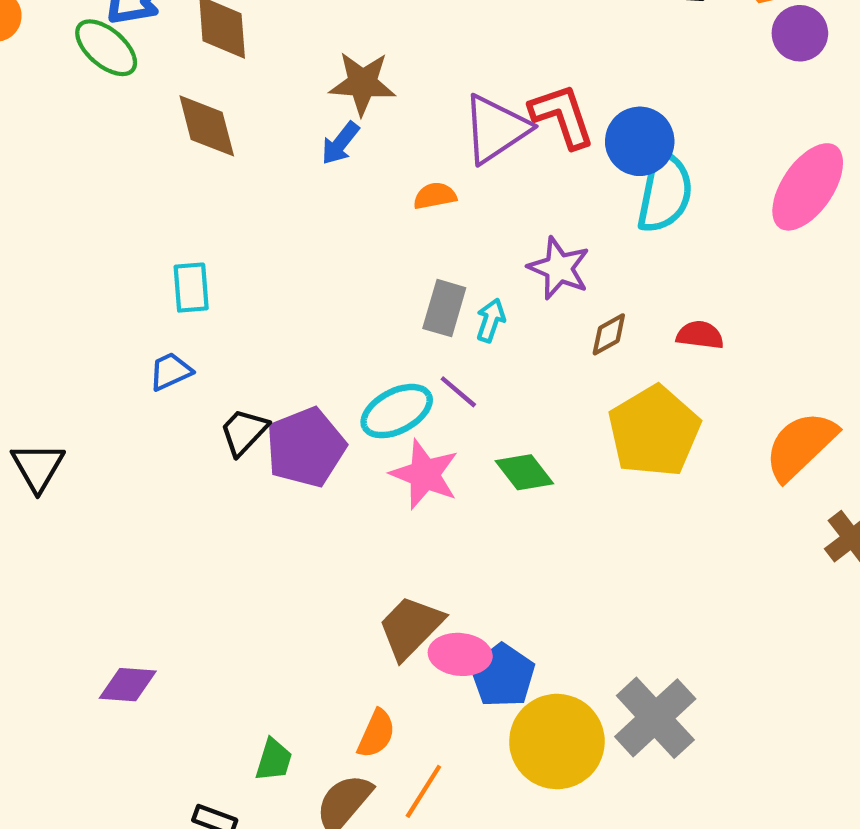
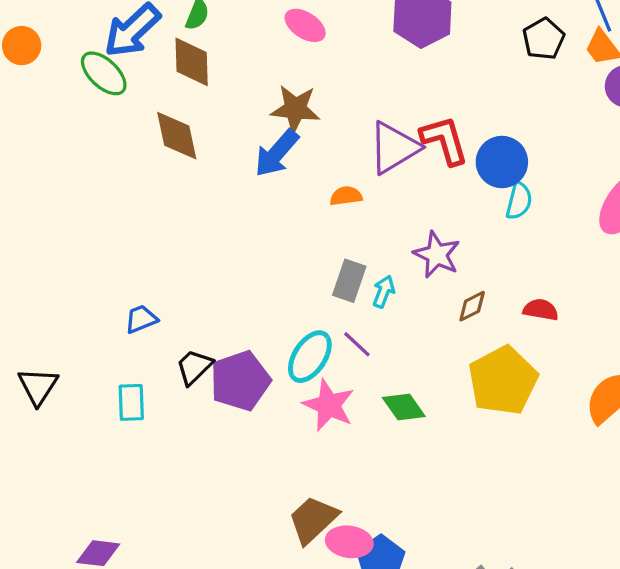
blue arrow: (340, 143) -> (277, 153), size x1.5
cyan semicircle: (665, 192) -> (519, 201), size x0.6
cyan rectangle: (191, 288) -> (131, 402), moved
cyan ellipse: (397, 411) -> (310, 357), turned -32

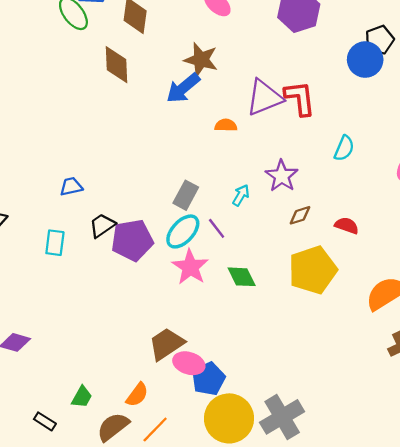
blue circle: (502, 162) -> (365, 60), moved
gray rectangle: (349, 281) -> (186, 195), moved

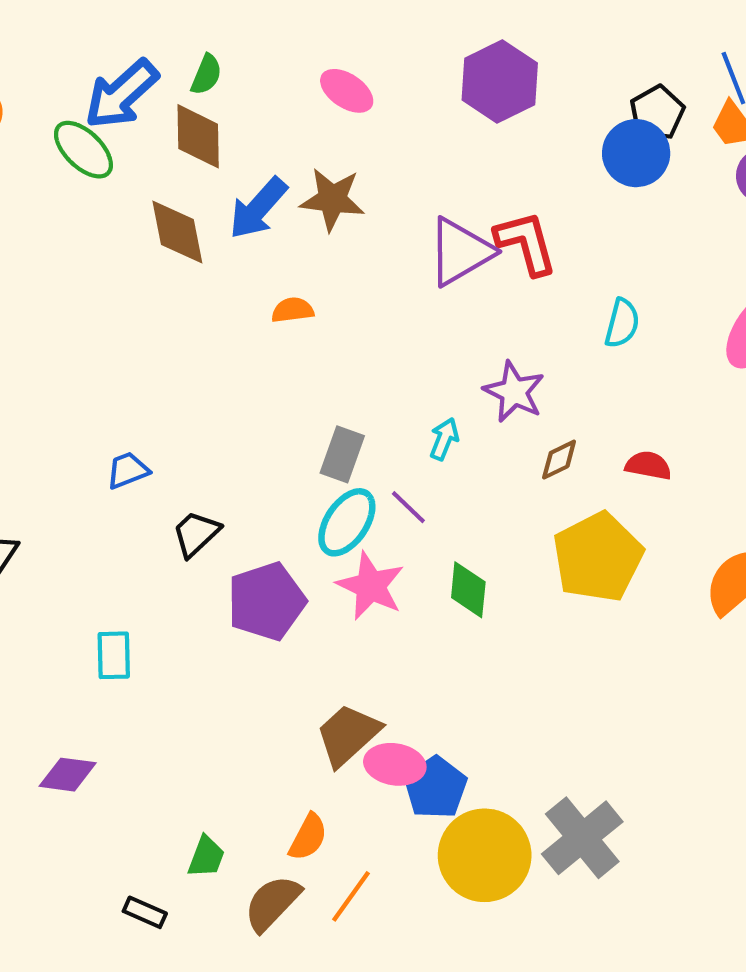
blue arrow: (183, 88) -> (258, 208), moved
orange semicircle: (226, 125) -> (293, 310), moved
purple pentagon: (132, 240) -> (266, 601), moved
cyan rectangle: (55, 243) -> (114, 655), moved
green diamond: (242, 277) -> (468, 590), turned 40

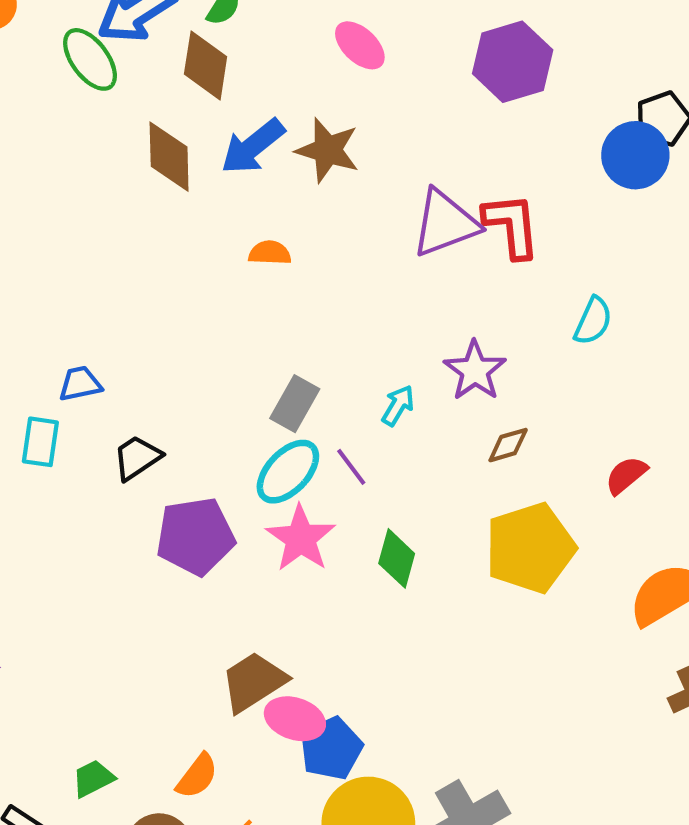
red semicircle: (648, 465) -> (626, 475), moved, turned -60
cyan rectangle: (114, 655) -> (40, 442), moved
green trapezoid: (206, 857) -> (93, 778), turned -147

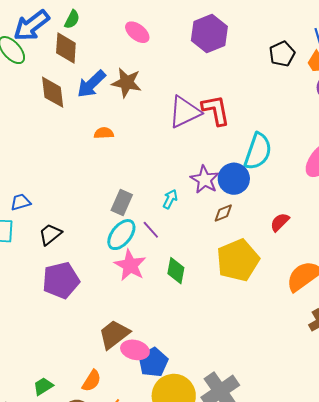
blue circle: (635, 155) -> (234, 179), moved
cyan semicircle: (593, 321) -> (258, 151), size x1.6
purple pentagon: (195, 536) -> (61, 280), moved

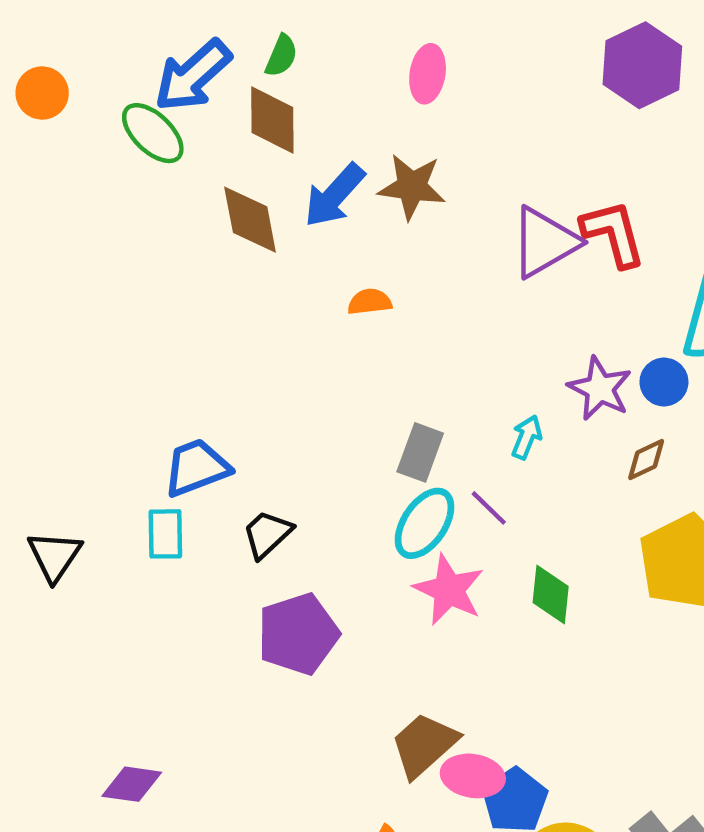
pink ellipse: (137, 32) -> (428, 74), turned 65
purple hexagon: (209, 34) -> (642, 65), moved
blue circle: (234, 179) -> (664, 382), size x0.7
blue trapezoid: (21, 202) -> (196, 468), size x1.5

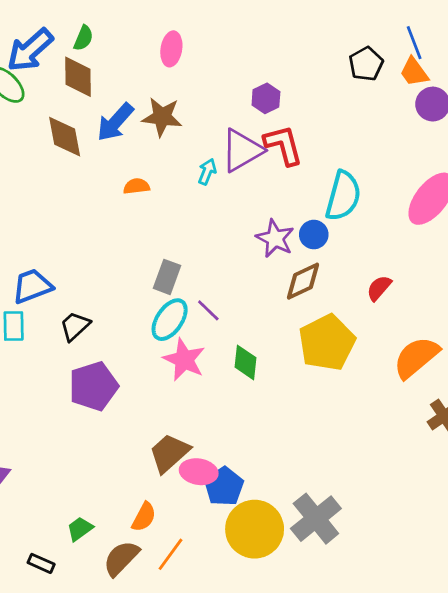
purple hexagon: (642, 65) -> (266, 98), moved, size x0.6
cyan arrow: (527, 437) -> (207, 172), moved
brown diamond: (646, 460) -> (303, 281), size x1.5

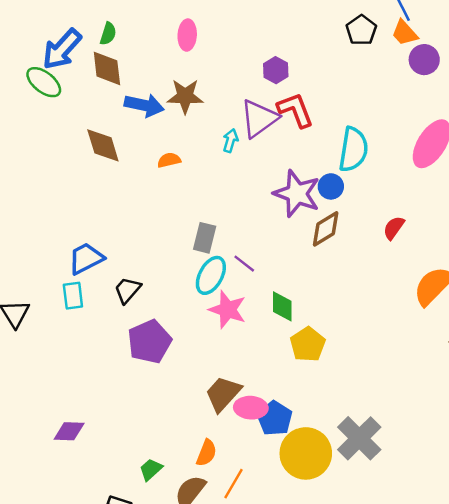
blue arrow: (115, 122) -> (144, 105), turned -114
brown diamond: (65, 137) -> (103, 145), moved
purple star: (275, 238) -> (297, 194), size x1.4
yellow pentagon: (327, 343) -> (308, 344), moved, size x0.7

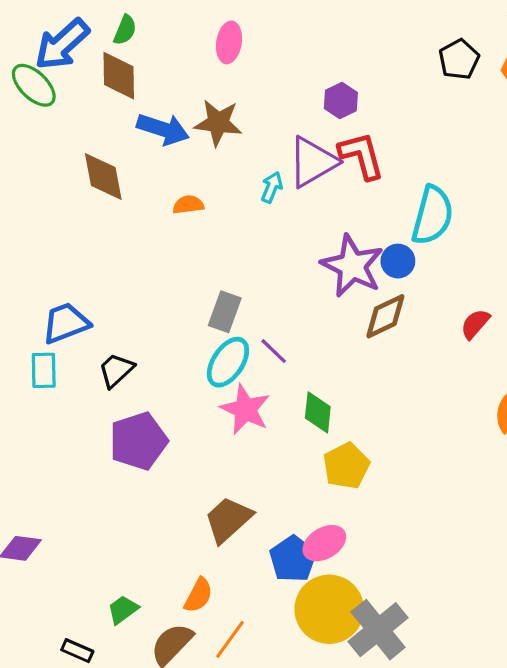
pink ellipse: (251, 408) -> (324, 543), moved, turned -40
gray cross: (359, 438) -> (378, 630), moved

